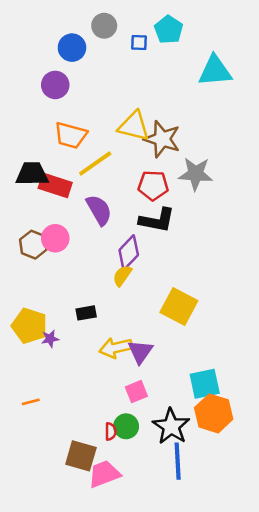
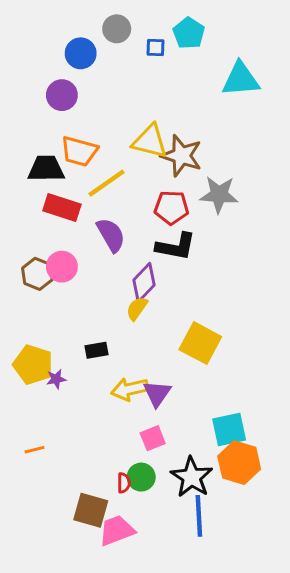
black trapezoid: (32, 174) -> (46, 169), moved

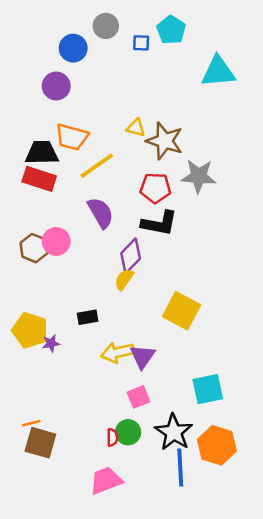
yellow triangle: (150, 141) -> (136, 128), size x0.6
red rectangle: (62, 208) -> (39, 179), moved
orange line: (35, 450) -> (31, 423), moved
orange hexagon: (239, 463) -> (217, 445), moved
brown square: (91, 510) -> (40, 443), moved

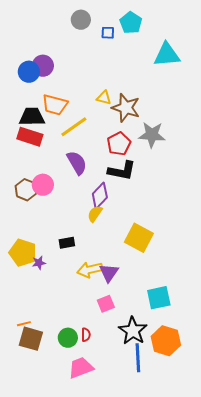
blue circle: (73, 48) -> (29, 72), moved
red pentagon: (155, 188) -> (119, 144), turned -30
green circle: (128, 432) -> (68, 338), moved

